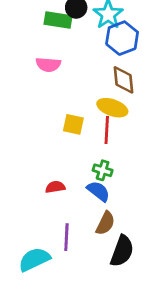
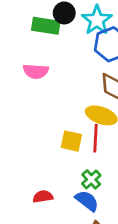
yellow square: (73, 124) -> (71, 141), moved
green cross: (103, 170) -> (91, 179), turned 30

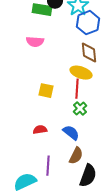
yellow square: (71, 141) -> (46, 91), moved
green cross: (91, 179) -> (80, 109), moved

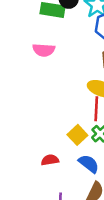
yellow square: (46, 91) -> (77, 135), moved, turned 35

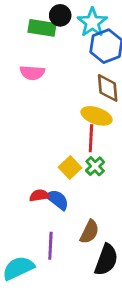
blue semicircle: (89, 164) -> (57, 200), moved

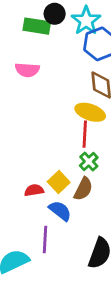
yellow square: (70, 168) -> (59, 182), moved
blue semicircle: (57, 200) -> (60, 211), moved
brown semicircle: (89, 232) -> (83, 189), moved

